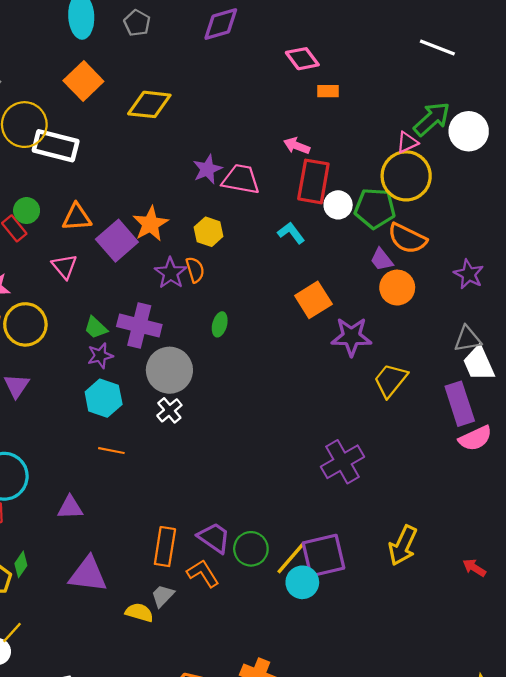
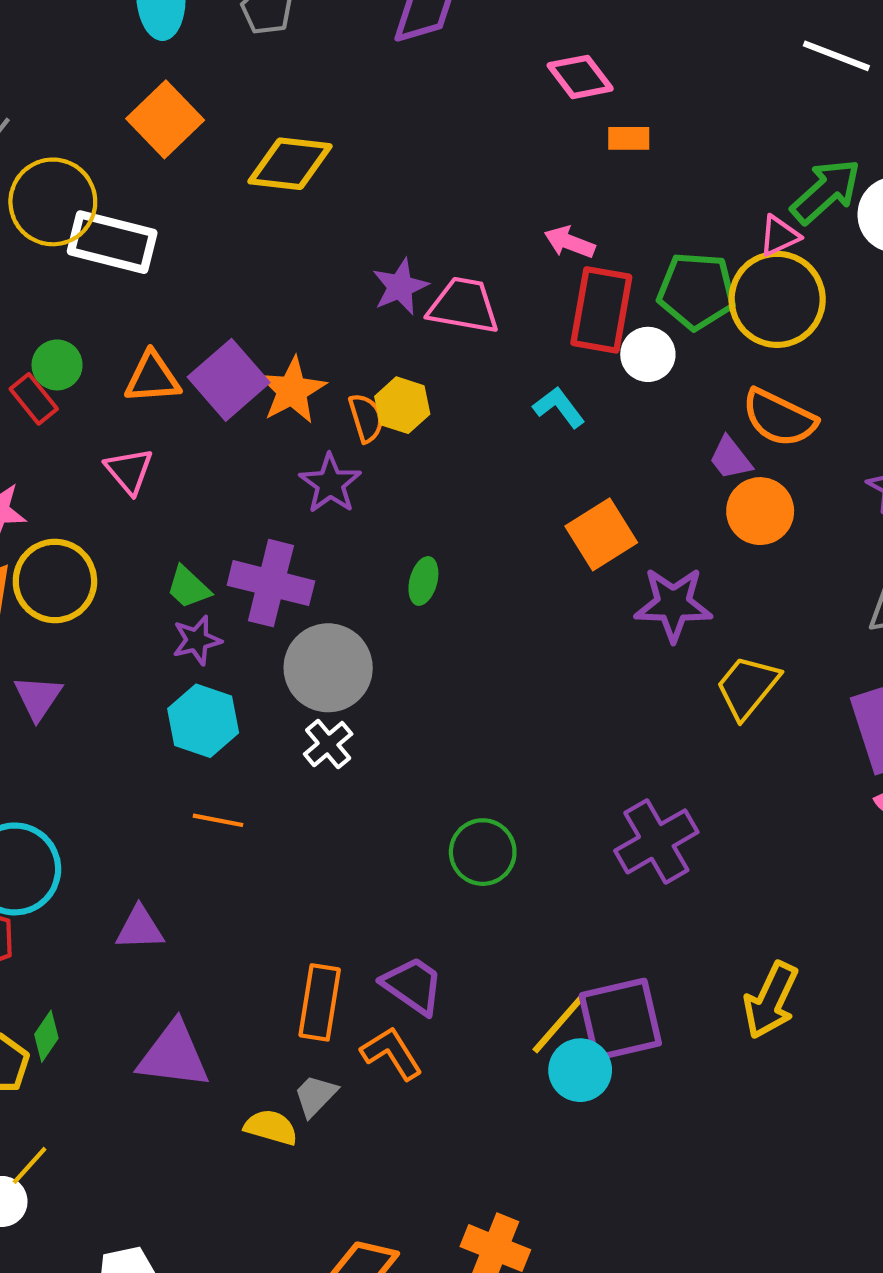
green pentagon: (375, 208) -> (697, 291), moved
purple square: (117, 241) -> (229, 380), moved
orange semicircle: (195, 270) -> (366, 418), moved
green circle: (251, 549) -> (483, 852), moved

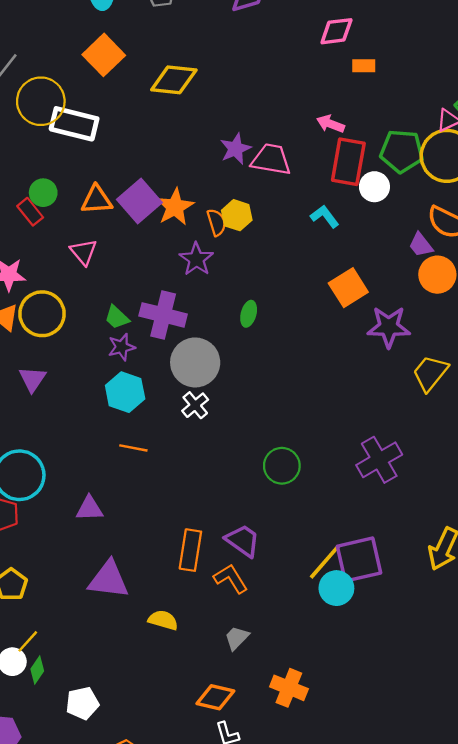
pink diamond: (580, 77) -> (336, 31), turned -60
green diamond: (46, 1036) -> (37, 670), moved
gray trapezoid: (315, 1096) -> (237, 638), moved

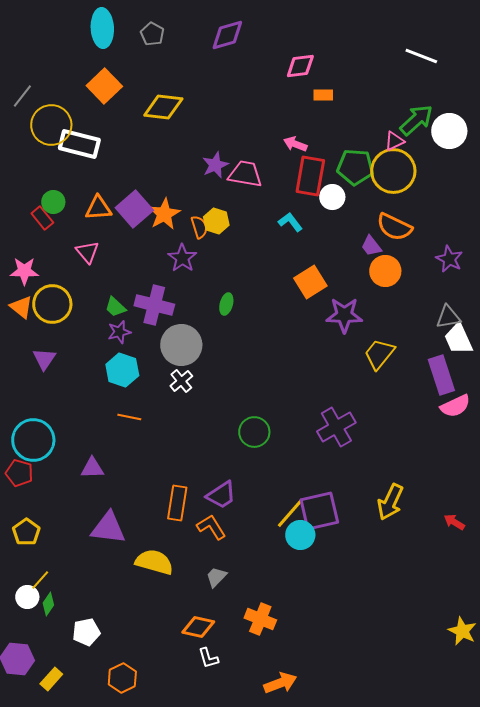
purple trapezoid: (243, 541) -> (221, 495), turned 112
yellow semicircle: (163, 620) -> (154, 562), size x1.5

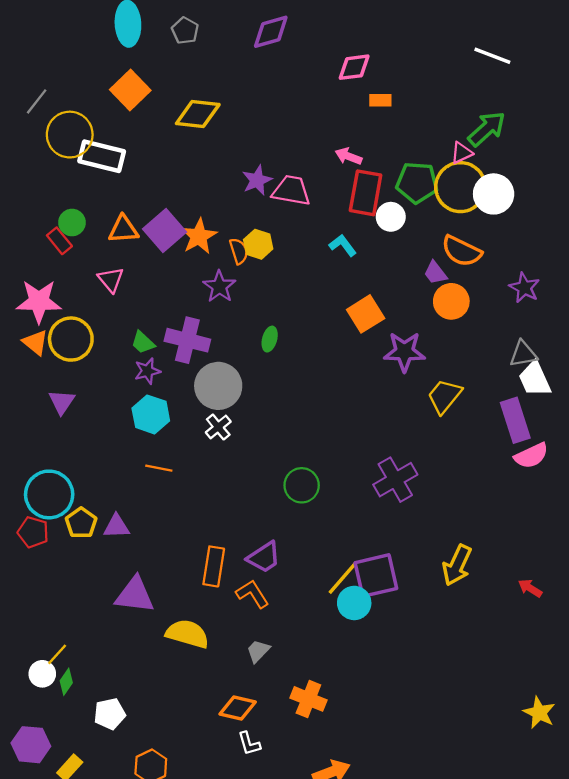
white circle: (449, 131) -> (494, 194), moved
pink star: (24, 271) -> (39, 301), size x1.4
yellow pentagon: (26, 532) -> (81, 523), moved

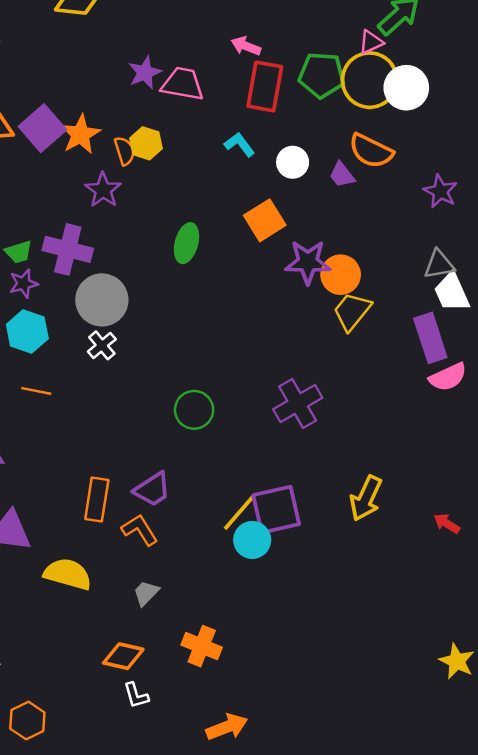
white circle: (391, 217) -> (293, 162), moved
orange circle: (451, 301) -> (341, 275), moved
green ellipse: (270, 339) -> (186, 243), moved, size x1.4
green trapezoid: (143, 342) -> (18, 252), turned -60

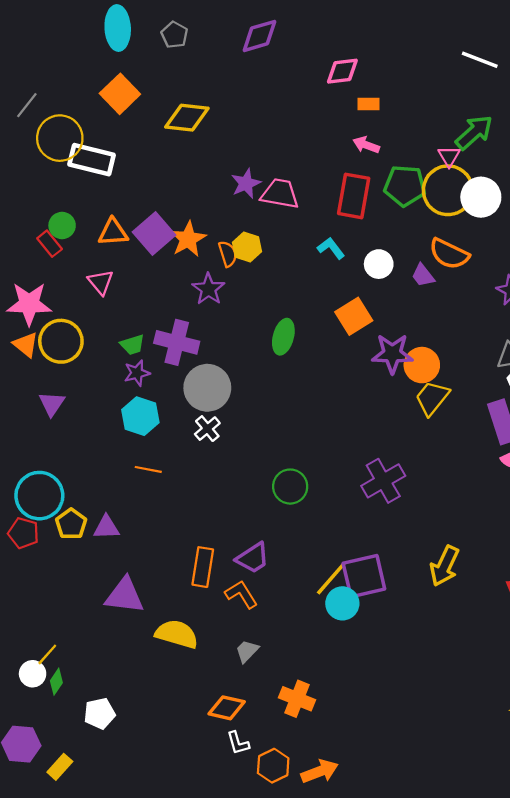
pink triangle: (371, 42) -> (449, 156), turned -35
pink arrow: (246, 46) -> (366, 145), moved
orange hexagon: (27, 721) -> (273, 766), moved

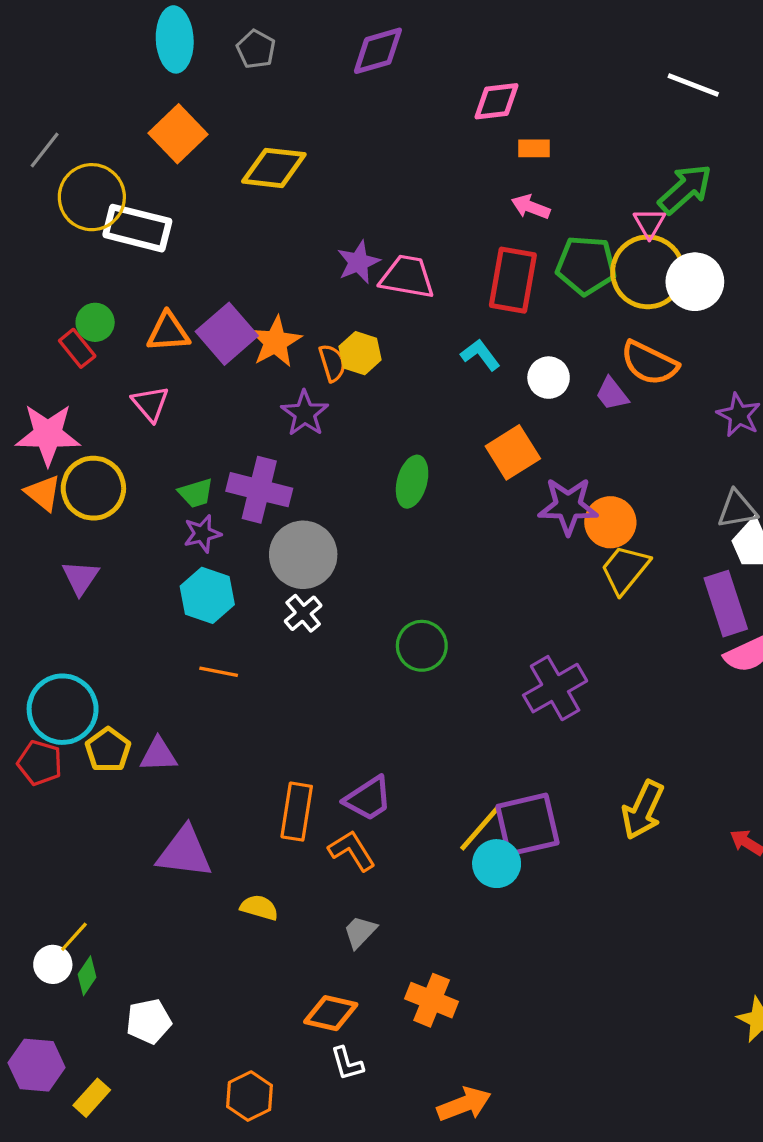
green circle: (290, 487) -> (422, 646), moved
yellow semicircle: (177, 634) -> (259, 907), size x0.6
orange hexagon: (273, 766) -> (249, 1096), moved

